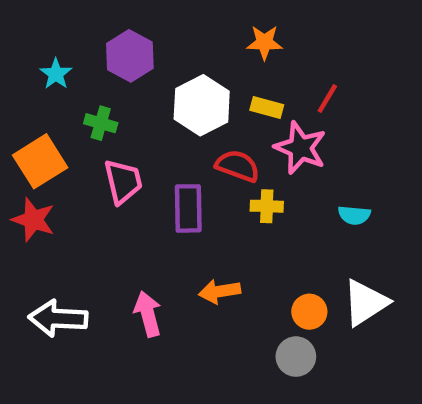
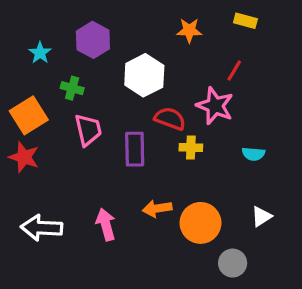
yellow rectangle: (267, 107) -> (245, 21), moved
white triangle: (365, 303) -> (261, 217), size x0.6
orange circle: (309, 312) -> (200, 223), moved, size x1.6
gray circle: (296, 357) -> (233, 263), moved

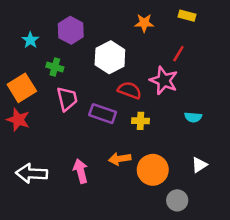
yellow cross: (191, 148) -> (140, 121), moved
purple rectangle: (135, 149) -> (103, 114), turned -70

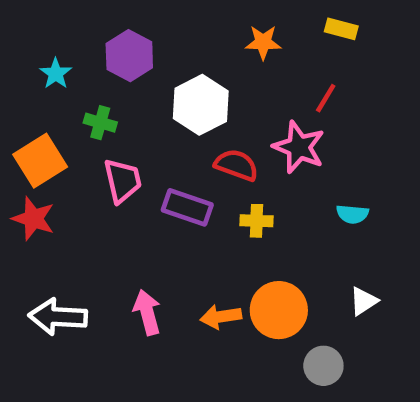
orange arrow: (120, 159) -> (221, 317), moved

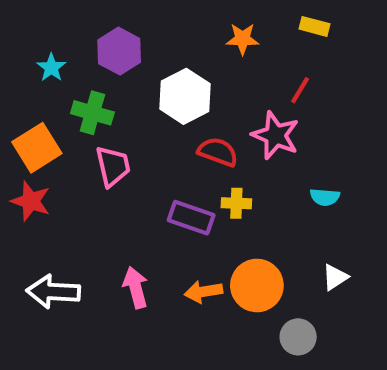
green cross: (100, 123) -> (92, 113), size x1.4
purple rectangle: (187, 207) -> (191, 218), moved

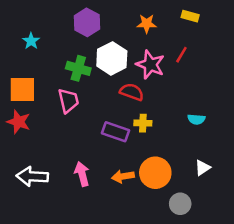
purple hexagon: (119, 51) -> (87, 22), moved
green cross: (92, 113) -> (78, 68), moved
pink star: (275, 135) -> (150, 65), moved
orange square: (37, 148) -> (22, 89), turned 32

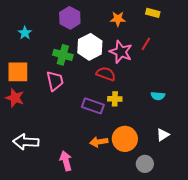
pink arrow: (82, 174) -> (66, 161), moved

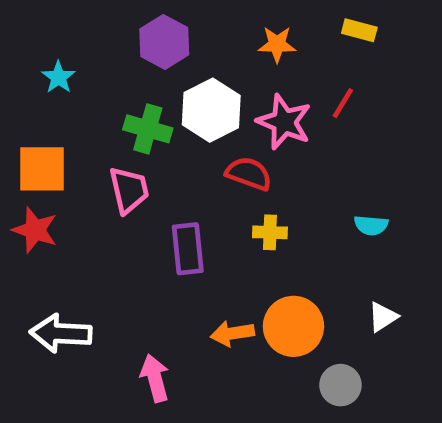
purple rectangle: (93, 106) -> (188, 249), moved, turned 65

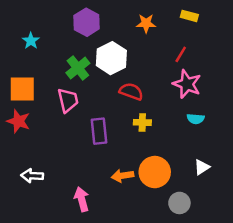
pink star: (284, 122) -> (187, 84), moved
green cross: (148, 129) -> (78, 68), turned 35
white arrow: (61, 333) -> (32, 176), size x0.7

